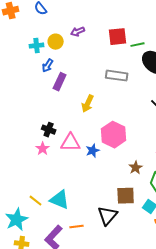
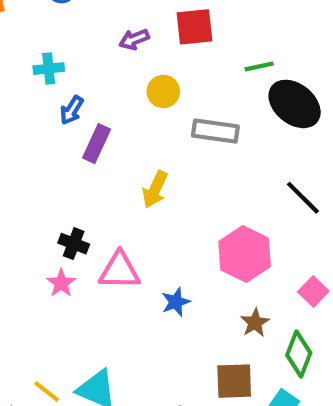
red square: (118, 37) -> (195, 27), moved
yellow circle: (56, 42) -> (163, 91), moved
pink hexagon: (114, 135) -> (245, 254), moved
blue star: (93, 151) -> (176, 302), moved

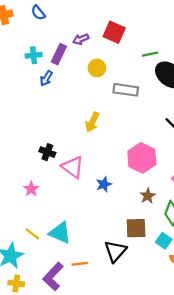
red square: (195, 27) -> (114, 32), turned 30
purple rectangle: (97, 144) -> (59, 54), moved
pink triangle: (120, 271) -> (73, 167), turned 35
pink star: (61, 283) -> (31, 189), moved

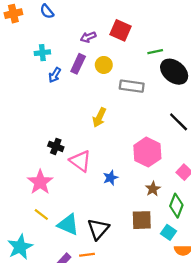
purple rectangle: (59, 54) -> (78, 64), moved
pink star: (31, 189) -> (40, 182), size x1.6
yellow line: (32, 234) -> (41, 215), moved
black triangle: (115, 251) -> (98, 229), moved

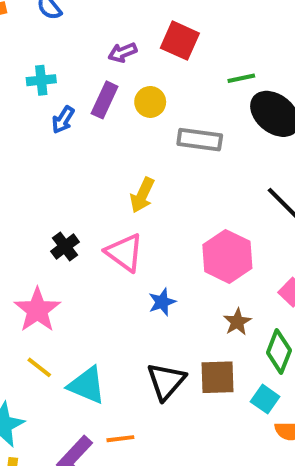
black cross: (56, 146) -> (65, 247), turned 32
pink triangle: (80, 161) -> (124, 253), moved
black triangle: (98, 229) -> (166, 381), moved

